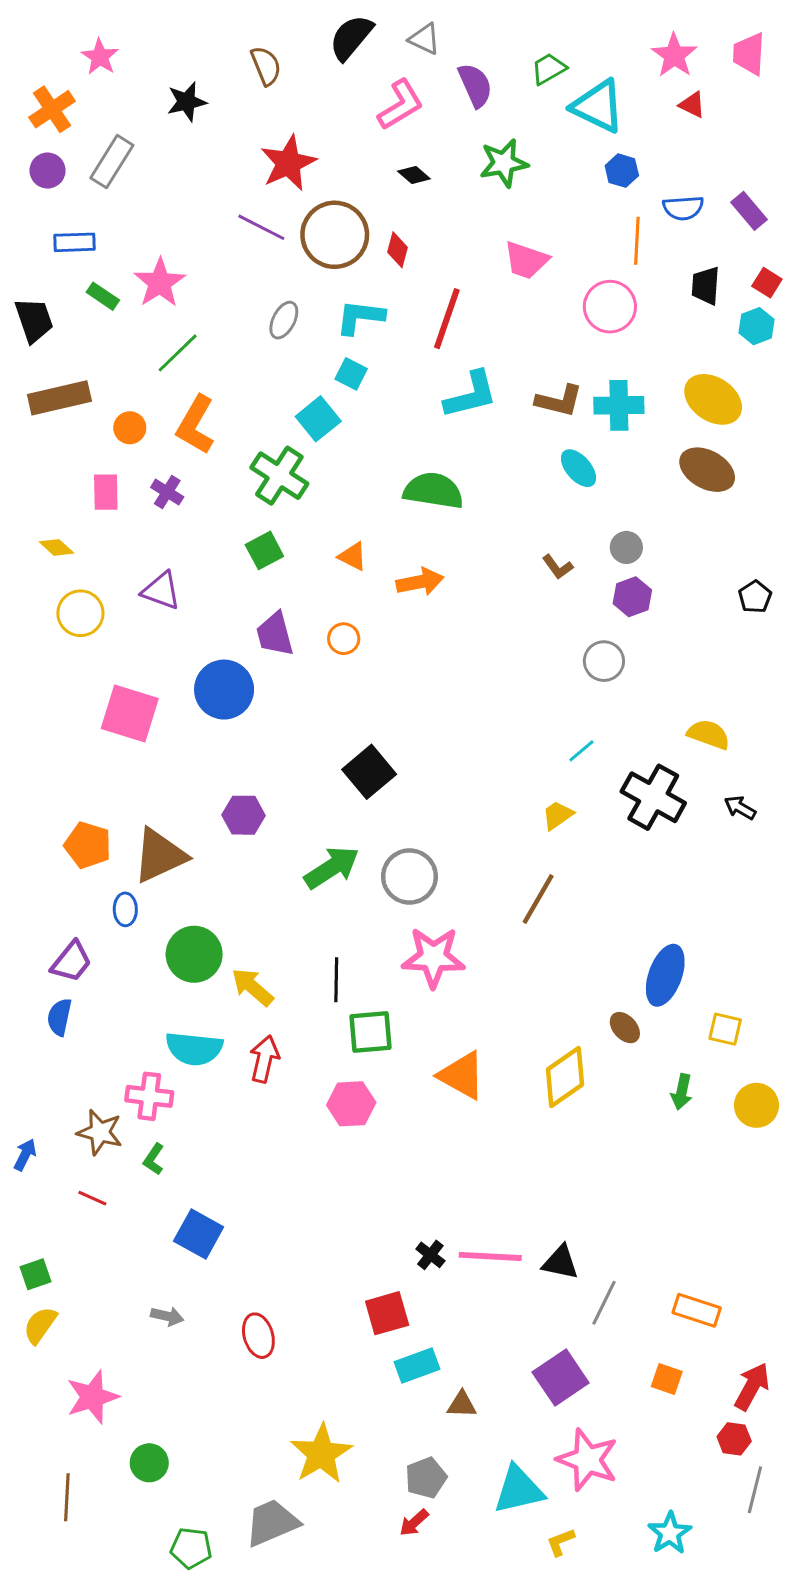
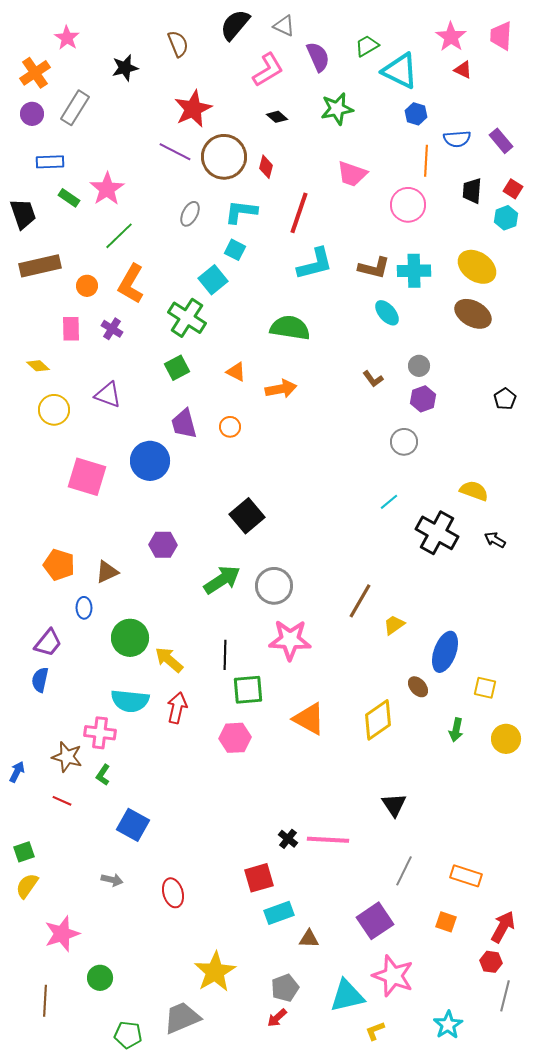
yellow trapezoid: (558, 815) -> (394, 625), moved
brown triangle: (160, 856) -> (107, 572), size x0.6
black triangle: (561, 1262) -> (394, 805), moved, turned 44

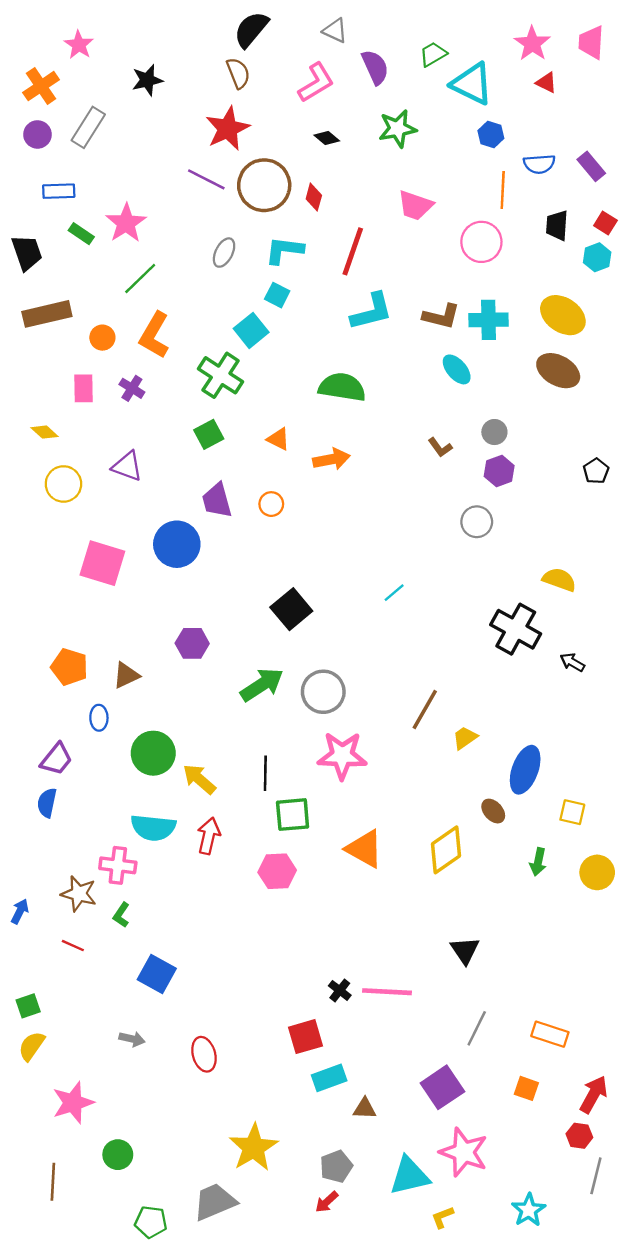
black semicircle: (235, 25) -> (251, 29), moved
brown semicircle: (178, 44) -> (238, 73), moved
cyan line: (389, 502) -> (394, 593), moved
black arrow: (495, 540) -> (572, 662), moved

